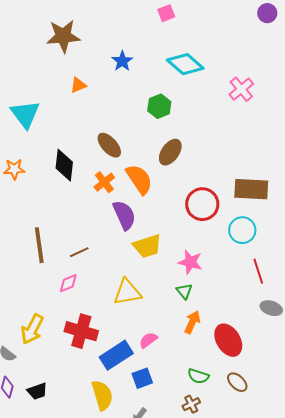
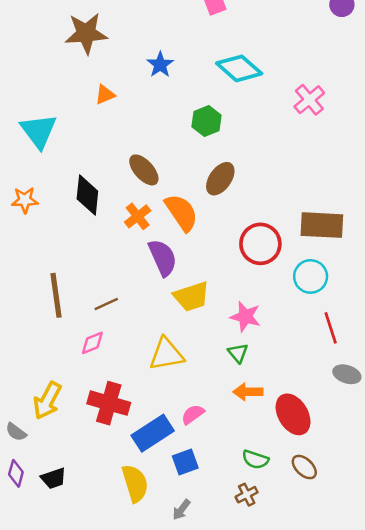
orange arrow: (192, 322) -> (248, 392), turned -115

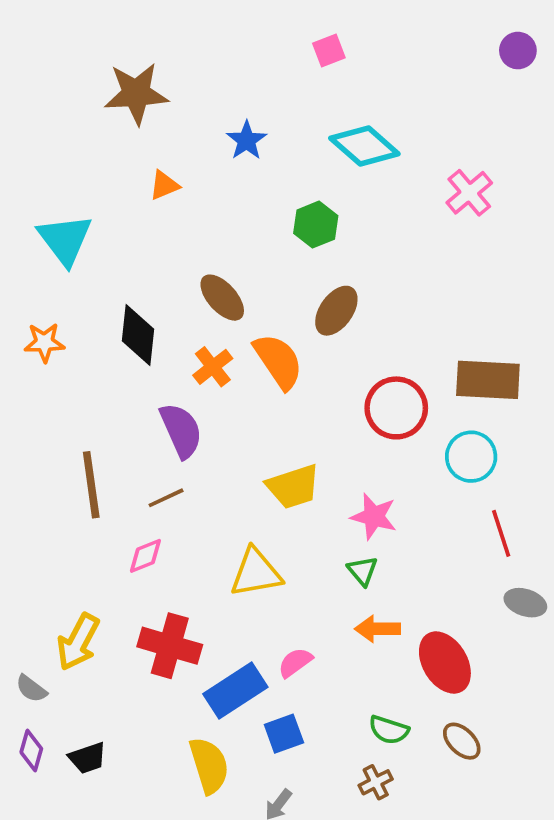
purple semicircle: (163, 258) -> (181, 430), moved

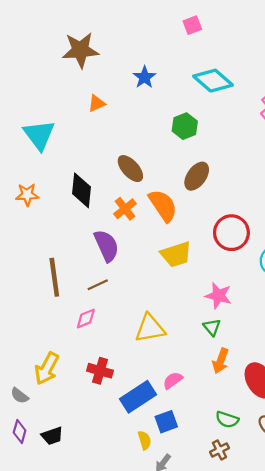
yellow trapezoid: (293, 487) -> (176, 254), moved
orange arrow: (378, 629) -> (221, 361), turned -70
red cross: (170, 646) -> (100, 371), size x0.7
yellow semicircle: (209, 765) -> (145, 440), moved, size x0.6

